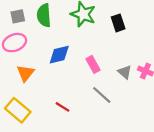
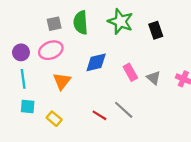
gray triangle: (125, 72) -> (154, 78), moved
gray line: (102, 95) -> (124, 110), moved
yellow rectangle: (18, 110) -> (54, 119), size x0.6

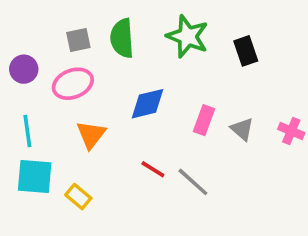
purple circle: (21, 52) -> (24, 69), moved
pink rectangle: (130, 72) -> (204, 120), turned 49
cyan square: (28, 106) -> (35, 177), size x1.5
red line: (99, 115) -> (153, 169), moved

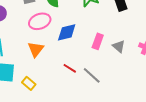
pink ellipse: (73, 84) -> (40, 21), moved

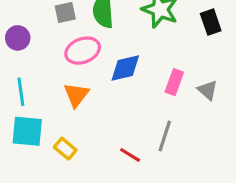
red line: (70, 68) -> (130, 155), moved
gray line: (92, 75) -> (165, 136), turned 66

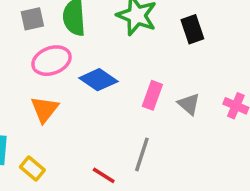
blue diamond: (125, 68) -> (98, 80), turned 48

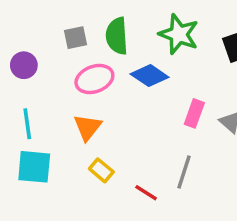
blue diamond: (98, 80) -> (150, 76), moved
yellow rectangle: (32, 168) -> (101, 170), moved

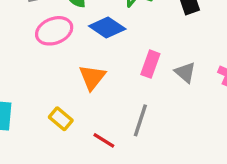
orange triangle: (88, 127) -> (92, 77), moved

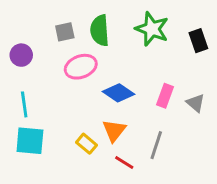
blue diamond: (107, 28) -> (119, 93), moved
orange triangle: (92, 77) -> (114, 131), moved

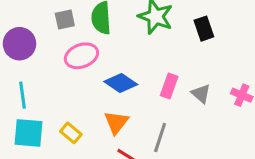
purple circle: (21, 55) -> (19, 44), size x1.4
yellow rectangle: (87, 144) -> (71, 133), moved

